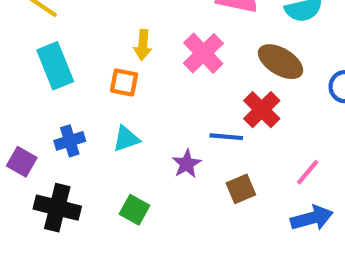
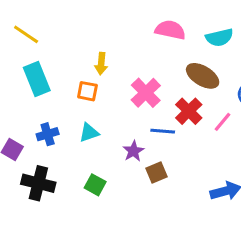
pink cross: (203, 53) -> (146, 93), moved
pink line: (308, 172) -> (222, 122), moved
brown square: (241, 189) -> (156, 173), moved

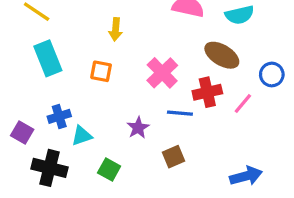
yellow arrow: (101, 64) -> (116, 29), moved
red cross: (189, 111) -> (207, 92), turned 32
cyan triangle: (89, 133) -> (82, 136), moved
purple star: (133, 151) -> (138, 128), moved

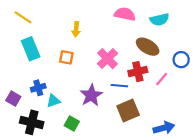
purple star: (138, 128) -> (91, 95), size x1.5
brown square: (174, 157) -> (128, 111), moved, size x1.5

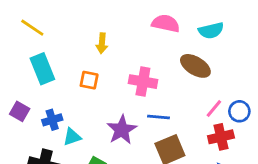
pink cross: (107, 59) -> (143, 82), turned -36
blue circle: (181, 60) -> (239, 111), moved
red cross: (138, 72) -> (221, 137), moved
purple square: (13, 99) -> (20, 111), moved

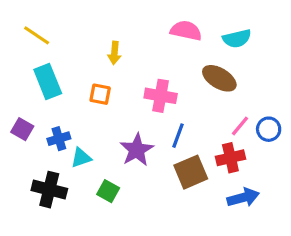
blue line: (159, 117) -> (178, 136), turned -75
red cross: (221, 137) -> (230, 158), moved

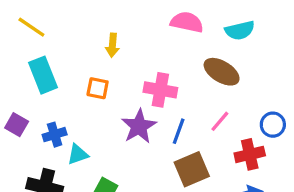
pink line: (240, 126) -> (220, 121), moved
purple star: (137, 150) -> (139, 126), moved
red cross: (230, 158) -> (250, 154), moved

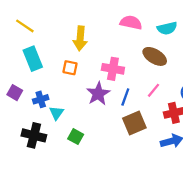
yellow arrow: (112, 45) -> (80, 38), size x1.5
cyan triangle: (78, 154) -> (56, 113), turned -35

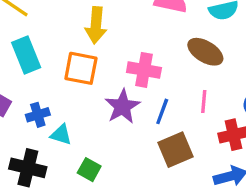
orange square: (70, 68) -> (81, 68), size x1.5
pink line: (154, 90) -> (204, 101), turned -35
cyan triangle: (56, 113) -> (61, 135), turned -49

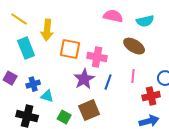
yellow arrow: (96, 25) -> (47, 30), moved
orange square: (81, 68) -> (70, 49), moved
brown square: (175, 150) -> (89, 110), moved

